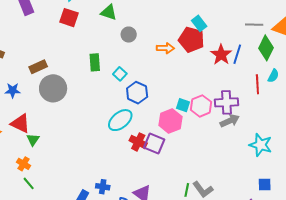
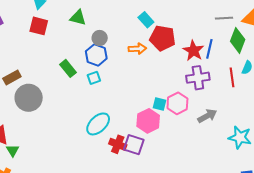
cyan rectangle: (199, 23) -> (146, 20), moved
green rectangle: (95, 62) -> (68, 68), turned -30
cyan square: (120, 74) -> (94, 78), turned 32
blue hexagon: (137, 93) -> (96, 55), moved
purple cross: (226, 102) -> (198, 78), moved

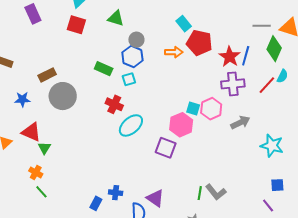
green rectangle: (68, 68) -> (104, 69), turned -30
red line: (232, 77) -> (267, 85), turned 48
red cross: (118, 144) -> (114, 104), moved

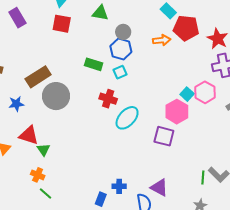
brown rectangle: (47, 75) -> (38, 77), size x1.4
cyan square: (193, 108) -> (187, 94), turned 32

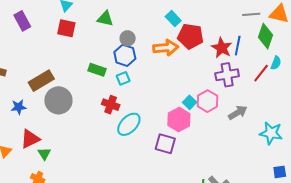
orange arrow: (162, 40) -> (166, 48), size x1.4
red triangle: (29, 135) -> (30, 139), turned -45

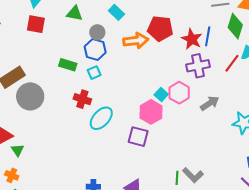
cyan rectangle: (173, 19) -> (116, 12), moved

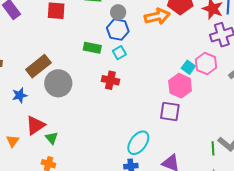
cyan ellipse: (101, 118) -> (138, 143), moved

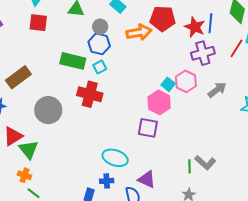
green rectangle: (92, 48) -> (73, 61), size x1.4
red cross: (110, 80) -> (90, 94), size x1.4
gray circle: (58, 83) -> (48, 110), moved
green triangle: (52, 138) -> (29, 150), size x1.5
cyan ellipse: (138, 143) -> (115, 158), turned 70

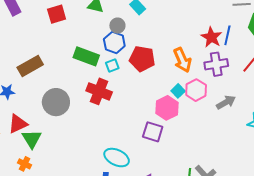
red pentagon: (163, 19) -> (142, 59), moved
red square: (38, 23) -> (57, 14), turned -30
orange arrow: (139, 32) -> (182, 60), moved, turned 70

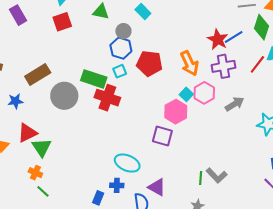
blue line: (227, 35) -> (234, 37), turned 48
green rectangle: (86, 56) -> (94, 79), moved
gray circle: (56, 102) -> (64, 96), moved

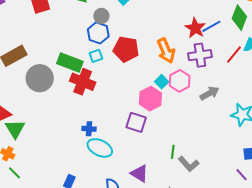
green line: (201, 178) -> (173, 152), moved
blue cross: (117, 185) -> (89, 129), moved
purple triangle: (157, 187) -> (139, 173), moved

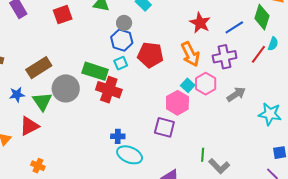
red star: (195, 28) -> (200, 23), moved
green triangle: (15, 129) -> (42, 101), moved

